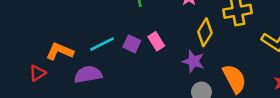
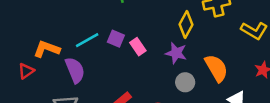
pink rectangle: (156, 41) -> (138, 47), moved
purple semicircle: (88, 74) -> (75, 70), turned 80

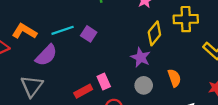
pink rectangle: (138, 47) -> (104, 82), moved
orange semicircle: (216, 68) -> (174, 78), size x0.7
purple semicircle: (75, 70) -> (46, 55), turned 55

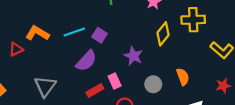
purple semicircle: (46, 55) -> (86, 61), moved
purple star: (141, 57) -> (133, 56), moved

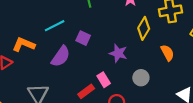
cyan line: (74, 32) -> (55, 26), moved
purple semicircle: (86, 61) -> (61, 56), moved
orange semicircle: (183, 77) -> (167, 53), moved

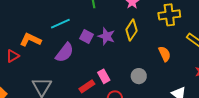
yellow diamond: (144, 28) -> (131, 30), moved
purple star: (118, 53) -> (106, 36), moved

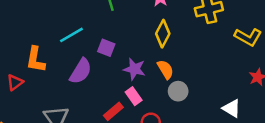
purple star: (106, 36) -> (134, 69), moved
orange L-shape: (30, 40) -> (36, 60), turned -100
orange semicircle: (165, 54) -> (165, 69), moved

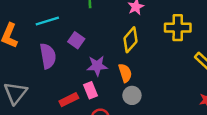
purple star: (134, 69) -> (97, 66), turned -30
purple semicircle: (81, 71) -> (48, 56), turned -55

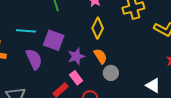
cyan line: (47, 21) -> (26, 31), turned 36
purple square: (76, 40) -> (54, 40), size x1.5

